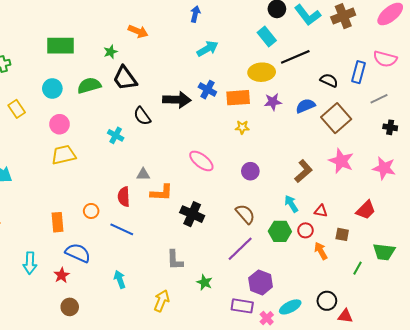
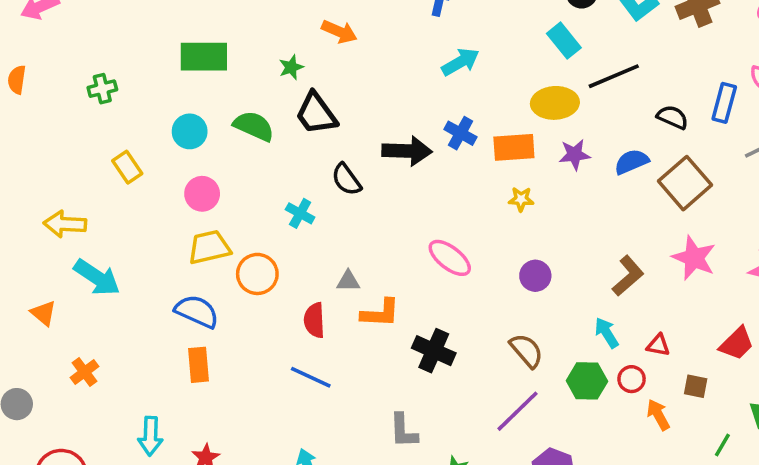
green semicircle: (89, 85) -> (254, 126), turned 40
orange circle: (91, 211) -> (257, 274), moved, size x1.5
blue semicircle: (78, 253) -> (197, 311), moved

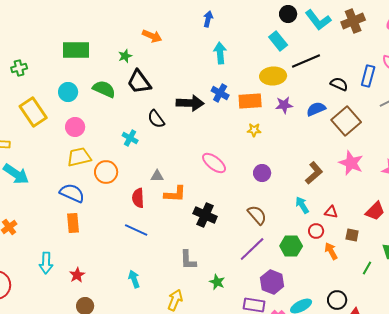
cyan arrow: (460, 62) -> (220, 53), turned -65
yellow rectangle: (127, 167) -> (33, 112), size x1.6
green hexagon: (587, 381) -> (291, 246), moved

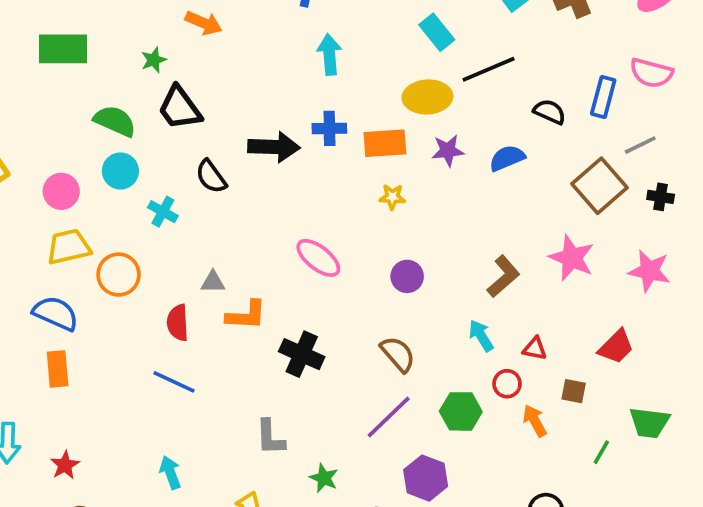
cyan circle: (68, 92) -> (120, 171), moved
blue cross: (220, 93) -> (329, 128), turned -30
brown square: (346, 121) -> (600, 186), moved

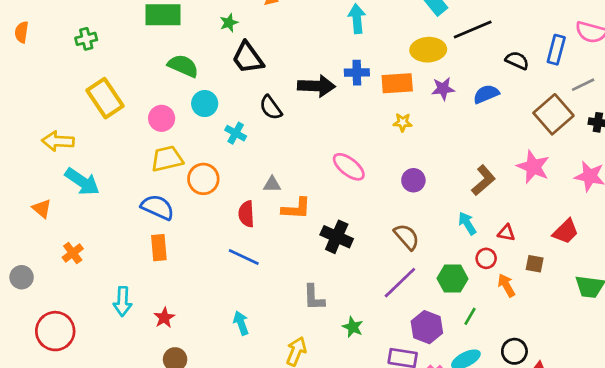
green semicircle: (115, 121) -> (183, 66), moved
green line: (601, 452) -> (470, 316), moved

